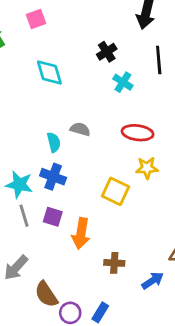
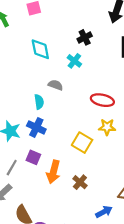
cyan cross: (123, 82) -> (74, 61), moved
gray semicircle: (80, 129) -> (56, 85), moved
gray line: (24, 216) -> (12, 168), moved, turned 42
brown cross: (114, 263) -> (80, 182), moved, turned 32

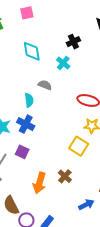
yellow square: (82, 143) -> (79, 146), moved
orange arrow: (53, 172) -> (39, 183), moved

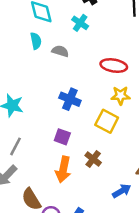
cyan semicircle: (29, 100) -> (36, 41), moved
blue cross: (26, 124) -> (70, 99), moved
purple square: (22, 152) -> (62, 137), moved

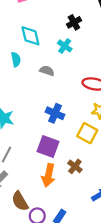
cyan semicircle: (36, 41) -> (16, 59), moved
purple square: (62, 137) -> (48, 146), size x1.5

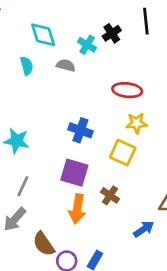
black cross: (74, 22) -> (112, 33), moved
gray semicircle: (47, 71) -> (66, 65), moved

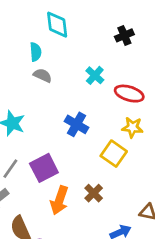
cyan cross: (87, 45) -> (95, 75), moved
gray semicircle: (66, 65) -> (43, 75), moved
purple square: (74, 173) -> (44, 168), moved, turned 36

